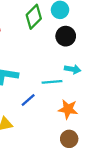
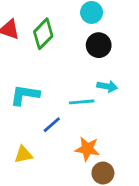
green diamond: (34, 17) -> (43, 34), moved
orange star: (68, 109) -> (87, 149), moved

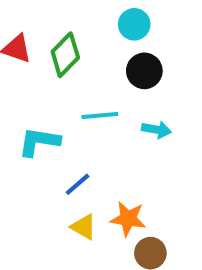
cyan line: (82, 102) -> (100, 115), moved
yellow triangle: (23, 155) -> (84, 227), moved, turned 42

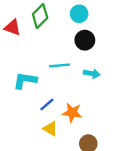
green diamond: (65, 55) -> (40, 16), moved
orange star: (128, 219) -> (72, 113), moved

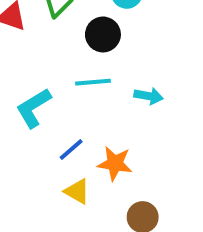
black circle: (85, 40) -> (103, 34), moved
cyan L-shape: (25, 80) -> (33, 108), turned -40

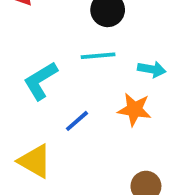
orange star: (115, 164) -> (134, 109), moved
yellow triangle: (77, 191) -> (35, 161), moved, size x1.4

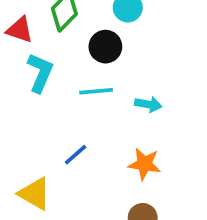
cyan L-shape: (41, 81) -> (40, 73), moved, turned 144
orange star: (134, 109) -> (145, 164), moved

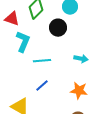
cyan line: (96, 91) -> (42, 61), moved

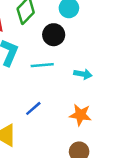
cyan line: (42, 61) -> (42, 65), moved

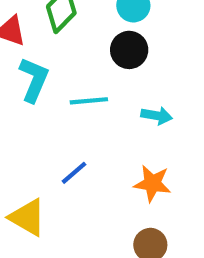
black circle: (54, 35) -> (129, 50), moved

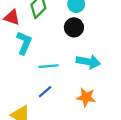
cyan line: (89, 101) -> (48, 66), moved
cyan arrow: (157, 116) -> (88, 62), size x1.5

